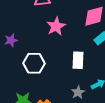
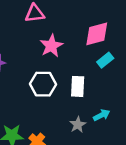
white hexagon: (34, 63) -> (43, 84), moved

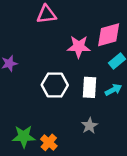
pink star: (51, 46) -> (79, 47), moved, turned 30
cyan arrow: (102, 115) -> (113, 90), moved

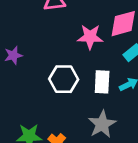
gray star: (89, 126) -> (102, 124), size x1.5

